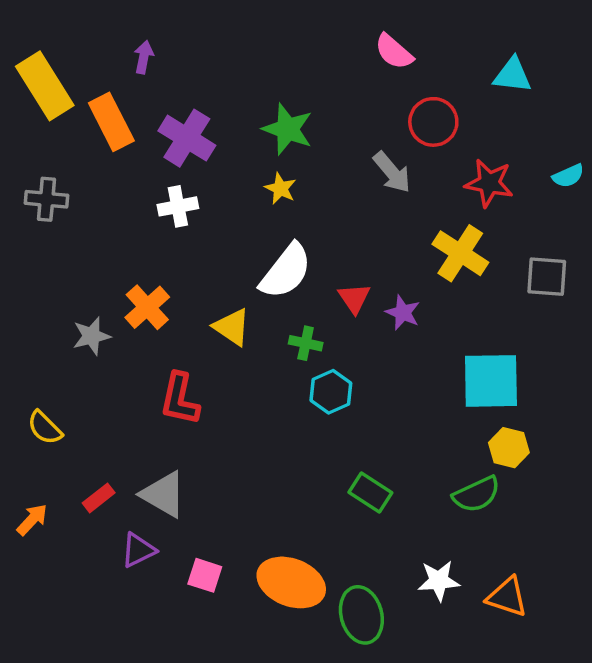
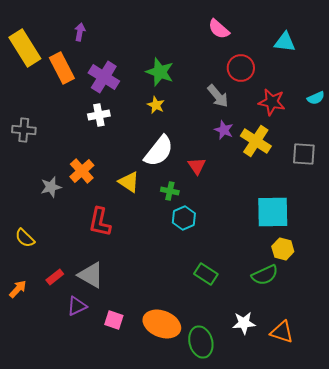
gray cross: (47, 199) -> (24, 130), moved
purple star: (403, 313) -> (224, 130), moved

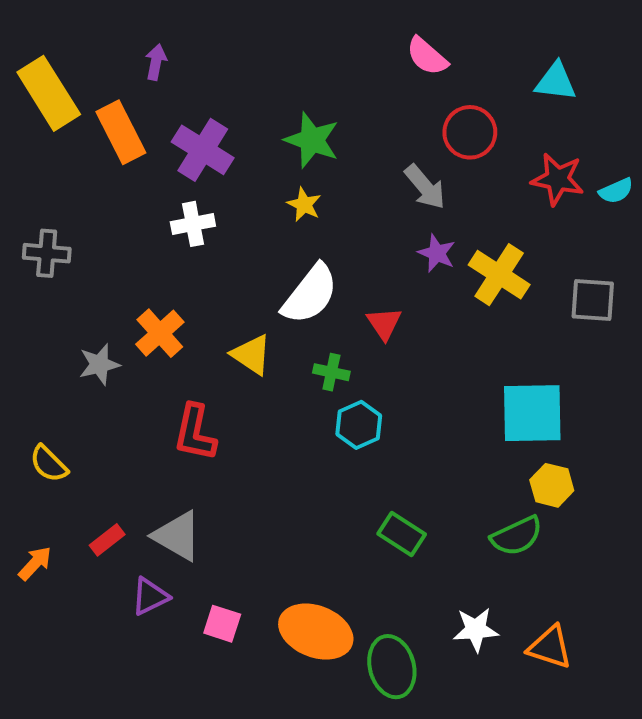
red star: (272, 102) -> (558, 179), moved

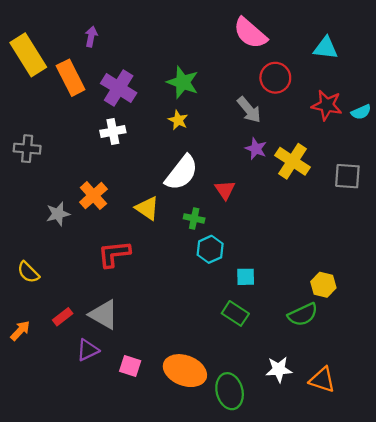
pink semicircle: (427, 56) -> (250, 33), size x1.4
cyan square: (532, 413) -> (246, 277), moved, size x0.5
red L-shape: (195, 433) -> (114, 254), turned 72

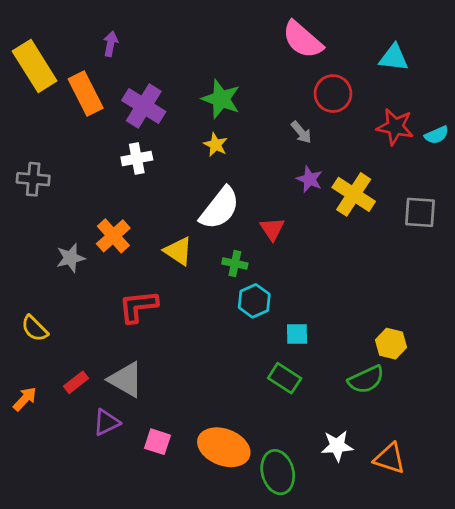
gray arrow: (249, 110) -> (301, 132), size x0.7

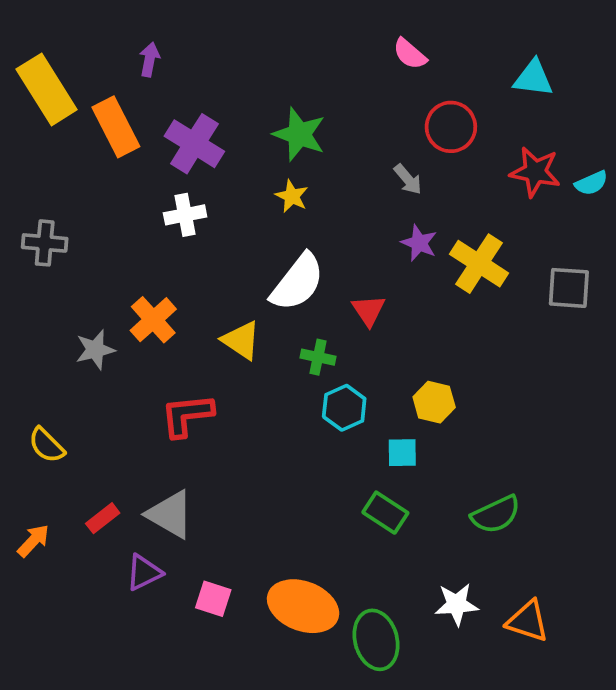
pink semicircle: (303, 40) -> (410, 54), size x0.6
yellow hexagon: (391, 344) -> (434, 402), moved

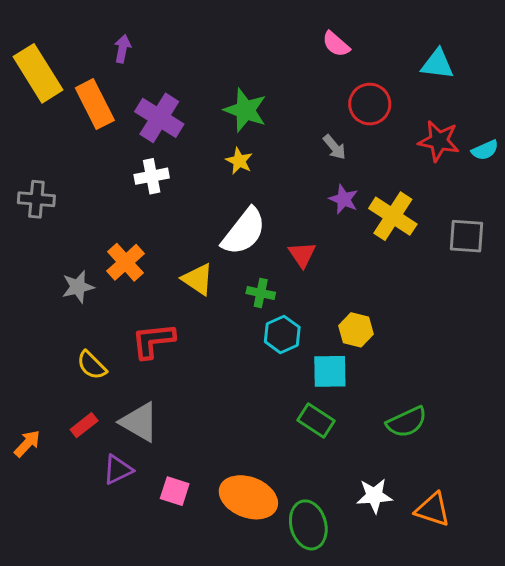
yellow semicircle: (47, 445) -> (92, 365), moved
cyan square: (402, 453) -> (330, 371), size x1.4

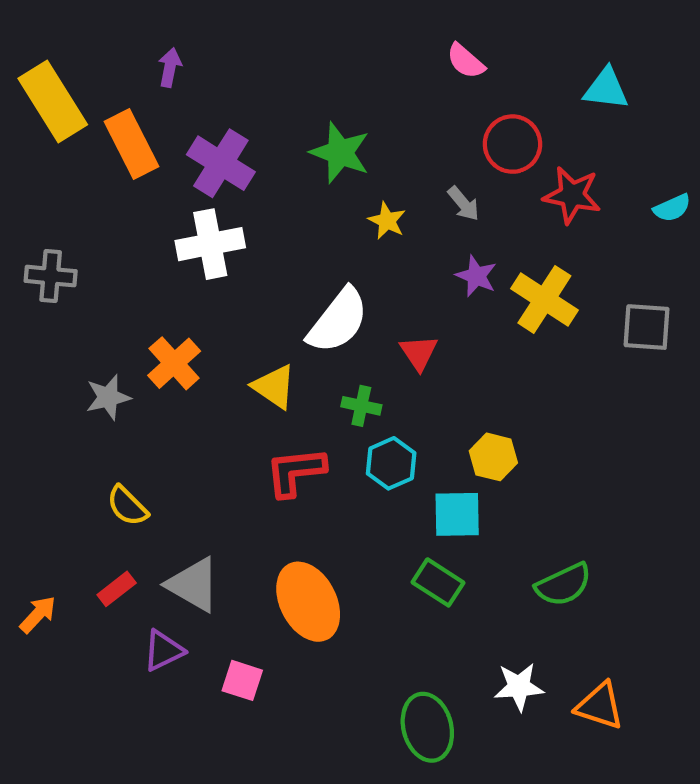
red star: (439, 141) -> (572, 195), moved
yellow star: (239, 161) -> (387, 221), moved
white cross: (152, 176) -> (210, 244), size x1.4
red L-shape: (153, 341) -> (295, 472), moved
orange ellipse: (248, 497) -> (308, 602), moved, turned 42

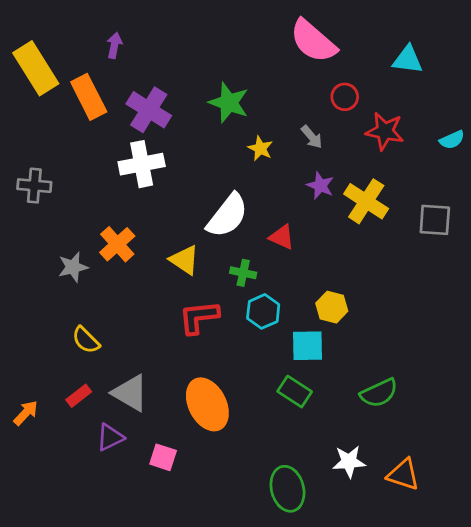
pink semicircle: (466, 61) -> (313, 41), size x1.8
red circle: (512, 144) -> (345, 97), size x0.7
red triangle: (419, 353) -> (282, 237), turned -32

